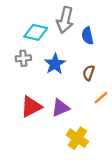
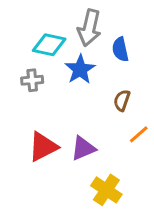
blue star: (55, 64) -> (80, 69), moved

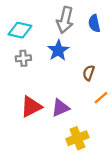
cyan diamond: (49, 45) -> (20, 30), moved
blue semicircle: (120, 49) -> (94, 23), moved
yellow cross: (106, 190) -> (77, 138), turned 35

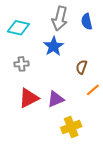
gray cross: (23, 58) -> (22, 64), moved

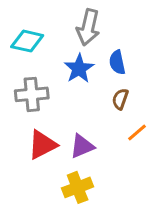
blue semicircle: (87, 22) -> (117, 62), moved
gray cross: (22, 64) -> (32, 94), size x1.5
yellow cross: (71, 127) -> (78, 187), moved

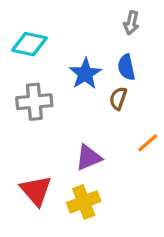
gray arrow: (88, 27) -> (131, 23), moved, size x0.6
brown semicircle: (120, 99) -> (118, 98), moved
red triangle: (42, 145) -> (36, 190), moved, turned -44

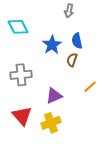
gray arrow: (131, 23) -> (69, 11), moved
cyan diamond: (29, 44) -> (18, 27), turned 50
gray cross: (34, 102) -> (21, 75), moved

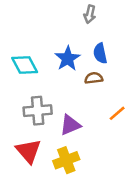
cyan diamond: (18, 27) -> (25, 65), moved
brown semicircle: (72, 60) -> (94, 78), turned 64
gray cross: (21, 75) -> (38, 111), moved

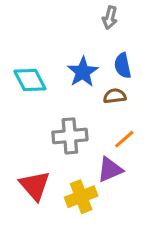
gray cross: (38, 111) -> (70, 136), moved
orange line: (117, 113) -> (124, 139), moved
purple triangle: (70, 125) -> (110, 170), moved

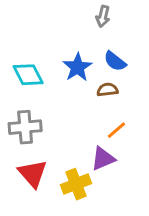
blue semicircle: (123, 66) -> (115, 61), turned -40
gray cross: (70, 136) -> (25, 127), moved

